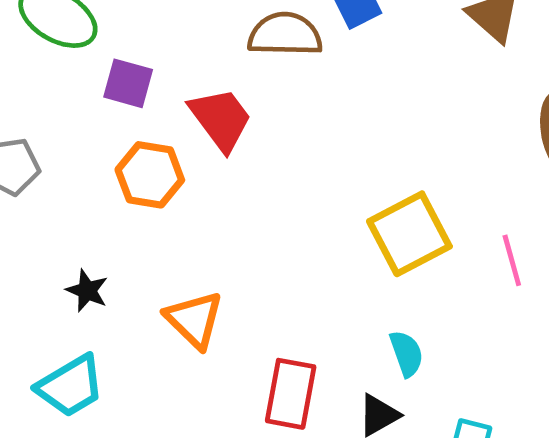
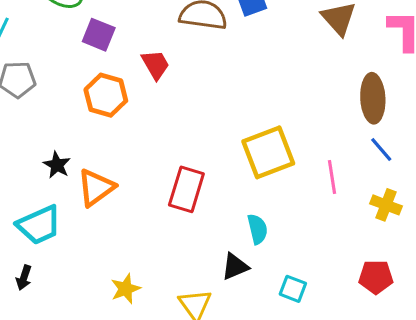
red trapezoid: (221, 119) -> (155, 65), size x0.7
orange triangle: (194, 320) -> (96, 188), moved, turned 33
red rectangle: (291, 394) -> (186, 189), moved

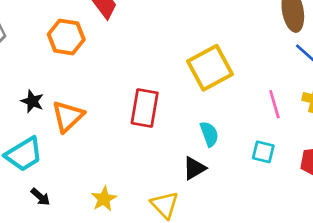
pink line: (332, 177) -> (274, 104), moved
black arrow: (24, 278) -> (40, 197), moved, turned -60
cyan square: (293, 289) -> (263, 152), moved

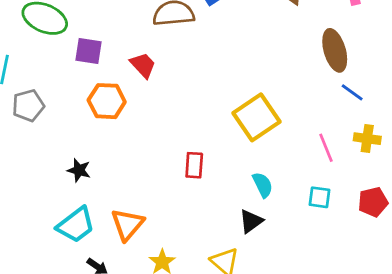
red rectangle: (145, 108) -> (194, 165), size x0.7
orange triangle: (68, 116) -> (127, 224), moved

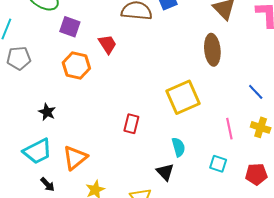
brown ellipse: (335, 50) -> (212, 50), moved
black triangle: (251, 221) -> (165, 172), turned -48

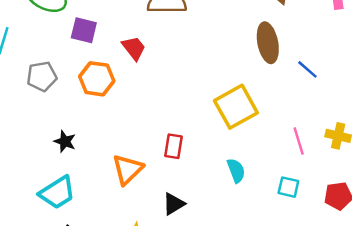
gray pentagon: (19, 58) -> (42, 76), moved
blue line: (256, 92) -> (307, 69), moved
orange triangle: (75, 158) -> (128, 169), moved
black triangle: (165, 172) -> (174, 204), moved, turned 48

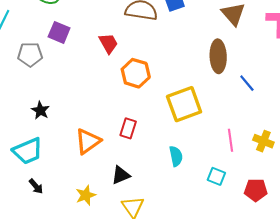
purple square: (84, 30) -> (59, 32), moved
orange hexagon: (97, 79) -> (136, 73), moved

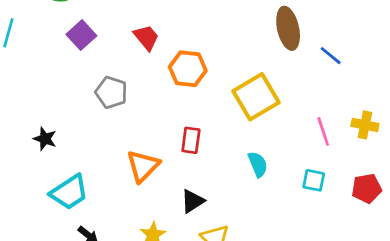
purple square: (59, 32) -> (81, 35), turned 35
gray pentagon: (30, 55) -> (111, 92), moved, turned 30
black star: (40, 110) -> (45, 139), moved

